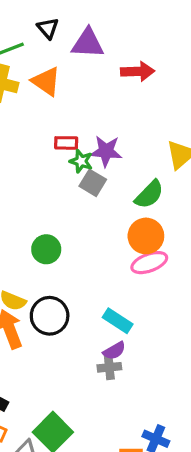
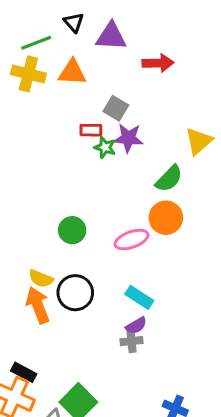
orange triangle: (46, 81) -> (72, 72), turned -32
gray square: (93, 183) -> (116, 108), moved
pink ellipse: (149, 263) -> (131, 240), moved

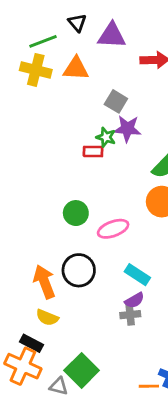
red rectangle: (91, 130) -> (93, 152), moved
pink ellipse: (131, 240) -> (113, 229), moved
yellow semicircle: (41, 279) -> (47, 317), moved

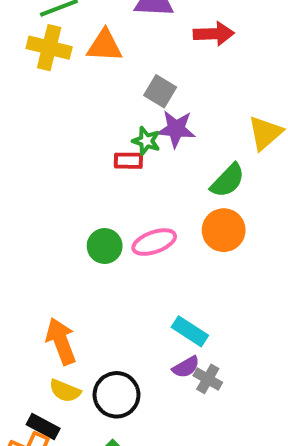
pink ellipse: (113, 229) -> (154, 242), moved
black circle: (79, 270) -> (117, 395), moved
gray cross: (130, 315) -> (208, 379), moved, turned 36

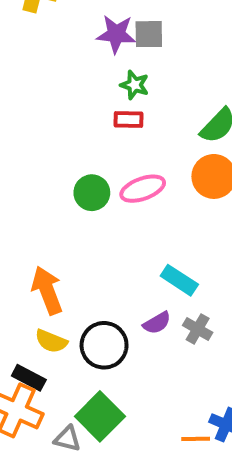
gray square: (160, 91) -> (149, 34), turned -32
purple star: (176, 129) -> (116, 34), moved
red rectangle: (128, 161) -> (128, 119), moved
purple semicircle: (186, 367) -> (157, 323), moved

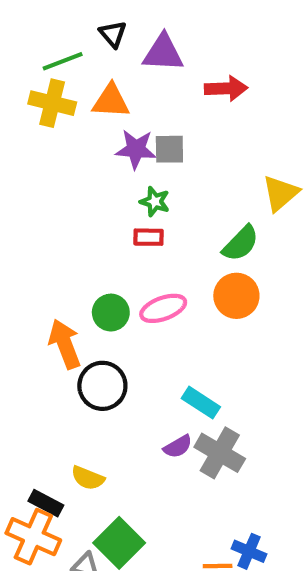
orange arrow: (47, 290) -> (65, 344), moved
gray cross: (198, 329) -> (220, 453), size x1.6
yellow semicircle: (51, 341) -> (88, 478), moved
black circle: (104, 345) -> (102, 386), moved

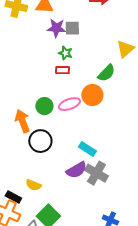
orange circle: (236, 296) -> (92, 95), moved
purple semicircle: (178, 447) -> (76, 170), size x1.5

